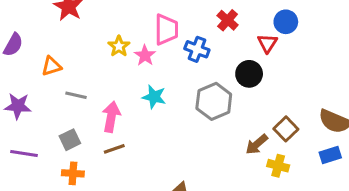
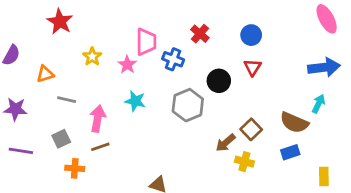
red triangle: (267, 43) -> (253, 67), moved
yellow star: (119, 46) -> (92, 57), moved
orange cross: (73, 173) -> (75, 168), moved

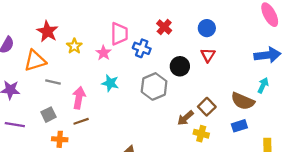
red star: (60, 22) -> (47, 31), moved
orange triangle: (45, 74) -> (35, 61), size x1.5

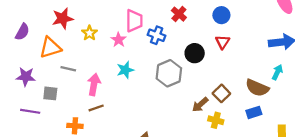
red star: (47, 31) -> (63, 18), turned 30
cyan star: (110, 83) -> (125, 70), turned -30
gray square: (48, 115) -> (50, 93), moved, turned 32

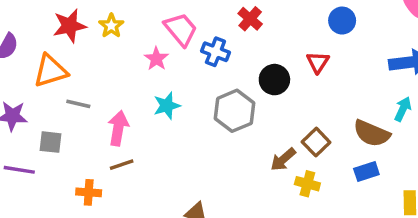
blue circle: (221, 15) -> (342, 21), moved
pink trapezoid: (134, 21) -> (181, 29), turned -40
yellow star: (89, 33) -> (111, 26), moved

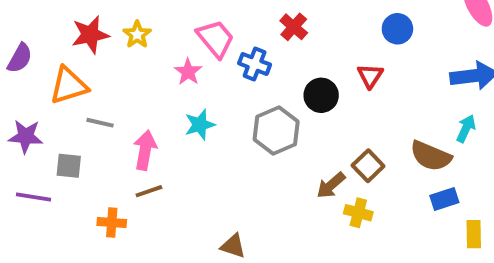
blue rectangle: (366, 172) -> (444, 199), moved

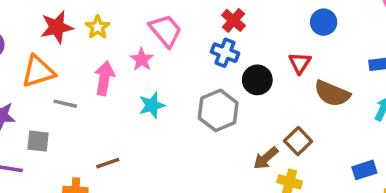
blue cross: (255, 64) -> (225, 53), moved
pink arrow: (145, 150) -> (104, 78), moved
brown semicircle: (431, 156) -> (332, 93), moved

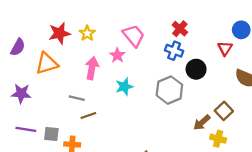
red triangle: (300, 63) -> (225, 48), moved
gray line: (65, 104) -> (77, 98), moved
gray square: (38, 141) -> (51, 134), moved
brown line: (108, 163) -> (88, 116), moved

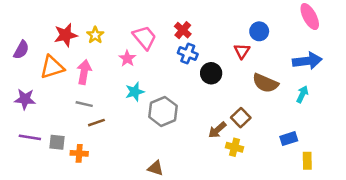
red cross: (180, 29) -> (183, 30), moved
pink arrow: (92, 68) -> (84, 72), moved
gray hexagon: (169, 90) -> (163, 111), moved

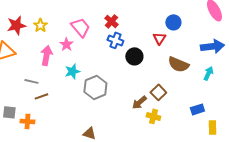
pink arrow: (84, 72) -> (46, 55), moved

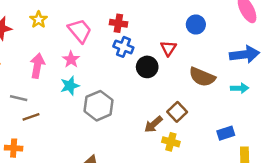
red cross: (111, 21) -> (118, 23), turned -32
yellow star: (40, 25) -> (39, 20), moved
red triangle: (159, 38) -> (168, 48), moved
pink star: (66, 44) -> (71, 59), moved
cyan arrow: (208, 73) -> (240, 88), turned 64

